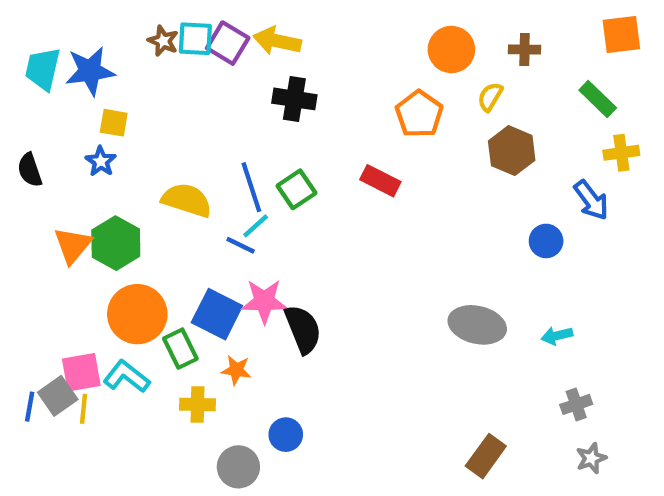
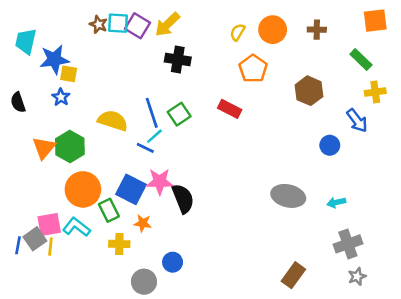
yellow arrow: (277, 41) -> (167, 24), turned -56
blue star: (90, 71) -> (54, 60), moved
yellow semicircle: (490, 97) -> (238, 32), moved
gray cross: (576, 404) -> (348, 244), size x1.5

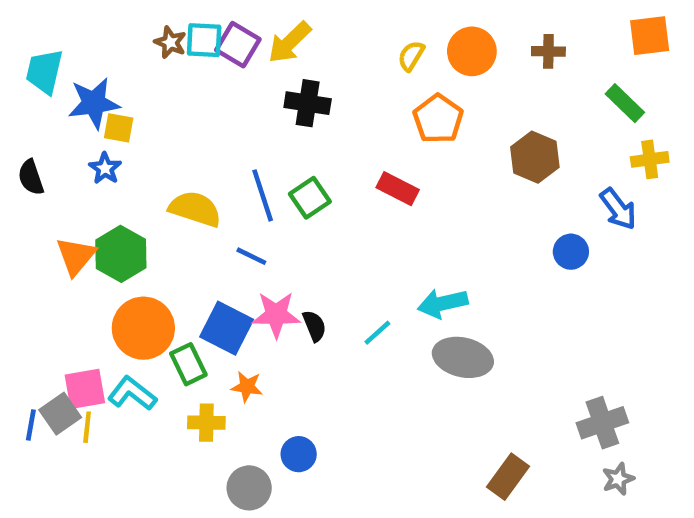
cyan line: (154, 136) -> (377, 333), moved
gray ellipse: (288, 196) -> (463, 357), moved
black semicircle: (183, 199) -> (314, 326), moved, size x0.6
cyan arrow: (336, 202) -> (443, 303), moved, size x1.5

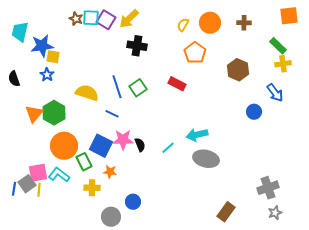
yellow cross: (650, 159) -> (283, 64), moved

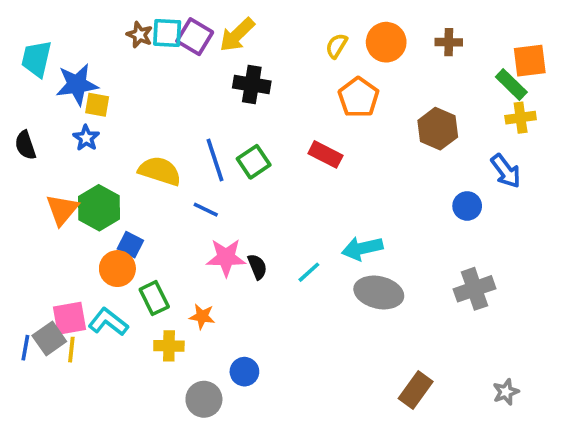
orange square: (289, 16) -> (530, 61), moved
orange circle: (64, 146) -> (117, 269), size x0.7
blue square: (101, 146) -> (130, 245), moved, size x0.6
gray cross: (268, 188) -> (475, 289), moved

